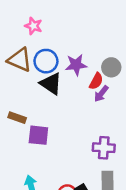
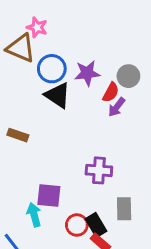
brown triangle: (20, 60) -> (21, 48), moved
purple square: (38, 135) -> (49, 196), moved
purple cross: (104, 148) -> (99, 170), moved

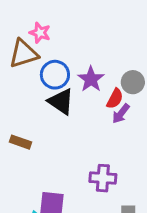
brown triangle: (21, 48) -> (23, 54), turned -40
purple star: (87, 73) -> (91, 79), turned -30

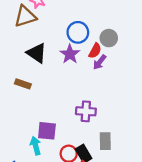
blue circle: (55, 75) -> (78, 32), moved
purple star: (91, 79) -> (70, 54), moved
black triangle: (61, 102) -> (37, 53), moved

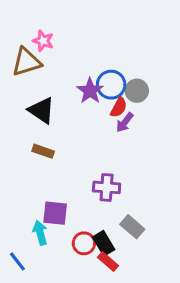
blue circle: (78, 32) -> (111, 85), moved
purple star: (70, 54) -> (90, 91), moved
brown rectangle: (23, 84) -> (43, 151), moved
gray rectangle: (105, 141) -> (132, 227), turned -48

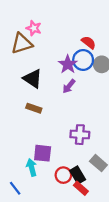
red semicircle: (119, 107) -> (89, 42), moved, turned -80
purple arrow: (125, 122) -> (69, 86), moved

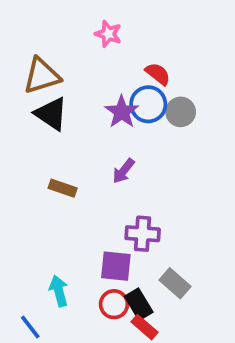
pink star: (34, 28) -> (108, 34), moved
black triangle: (33, 79) -> (51, 114), moved
purple arrow: (69, 86) -> (124, 171), moved
purple square: (43, 153) -> (116, 266), moved

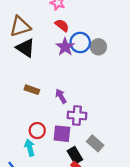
red semicircle: (158, 74) -> (62, 25), moved
purple arrow: (124, 171) -> (61, 96), moved, turned 112
red circle: (114, 304) -> (37, 131), moved

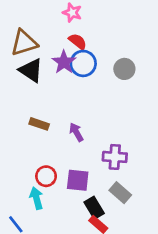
blue circle: (80, 42) -> (83, 63), moved
purple star: (65, 47) -> (64, 62), moved
purple cross: (77, 115) -> (115, 157), moved

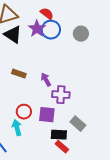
purple cross: (115, 157) -> (61, 95), moved
black rectangle: (94, 208) -> (59, 135), turned -56

